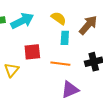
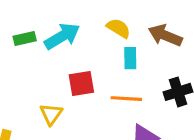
brown arrow: (88, 25) -> (165, 35), turned -105

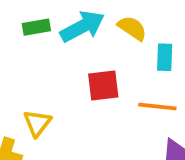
yellow semicircle: (119, 28) -> (132, 28), moved
yellow triangle: (51, 114) -> (37, 123), moved

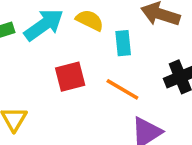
orange line: (157, 107) -> (122, 89), turned 32

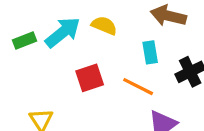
cyan rectangle: (123, 43) -> (150, 52), moved

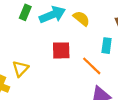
green rectangle: (25, 40) -> (25, 12), turned -63

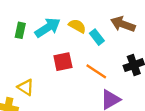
cyan rectangle: (107, 46) -> (97, 37), moved, turned -35
yellow triangle: (20, 69) -> (26, 87), turned -30

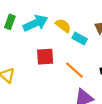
cyan rectangle: (97, 37) -> (80, 39), turned -32

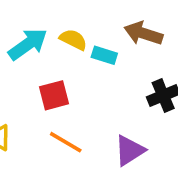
orange line: (74, 70) -> (66, 142), moved

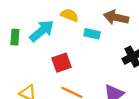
yellow semicircle: (73, 40) -> (69, 15), moved

